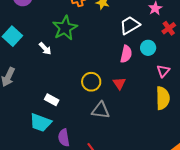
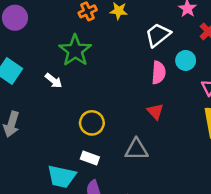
yellow circle: (91, 82) -> (92, 123), moved
white rectangle: (52, 100) -> (90, 158), moved

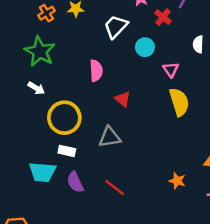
pink semicircle: (159, 73) -> (96, 71), moved
white arrow: (54, 81) -> (36, 88), moved
yellow circle: (92, 123) -> (64, 118), size x1.4

